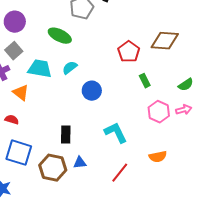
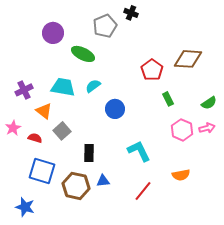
purple circle: (15, 22) -> (53, 33), moved
gray square: (14, 51) -> (62, 131), moved

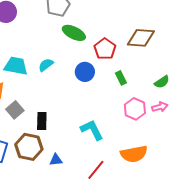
green ellipse: (83, 54) -> (74, 33), moved
blue circle: (115, 109) -> (85, 72), moved
black rectangle: (89, 153) -> (42, 121), moved
orange semicircle: (181, 175) -> (134, 154), size x1.5
brown hexagon: (76, 186) -> (29, 147), moved

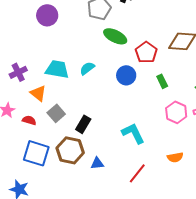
black rectangle: (42, 121) -> (83, 124), turned 30
orange semicircle: (134, 154) -> (175, 157), size x0.6

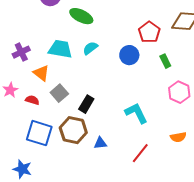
green ellipse: (115, 36) -> (81, 16), moved

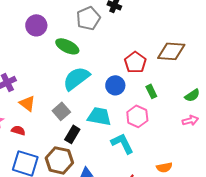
cyan semicircle: (90, 48) -> (76, 78), size x1.8
cyan trapezoid: (60, 49) -> (99, 116), moved
pink hexagon: (179, 92) -> (137, 116), moved
gray square: (59, 93) -> (61, 111), moved

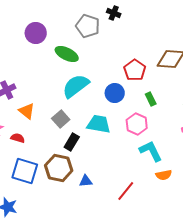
gray pentagon: (88, 18) -> (88, 26), turned -30
cyan L-shape: (122, 143) -> (151, 151), moved

